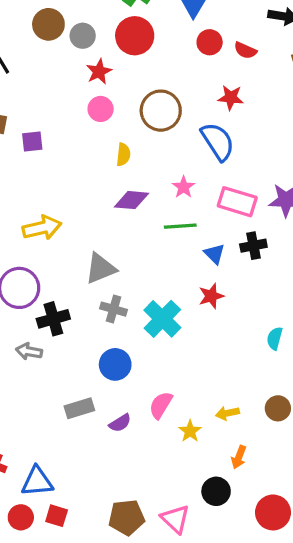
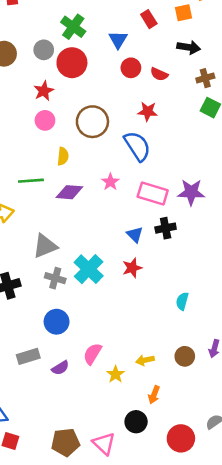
gray circle: (83, 36) -> (44, 50), moved
green line: (180, 226) -> (31, 181), moved
cyan cross: (162, 319) -> (89, 269), moved

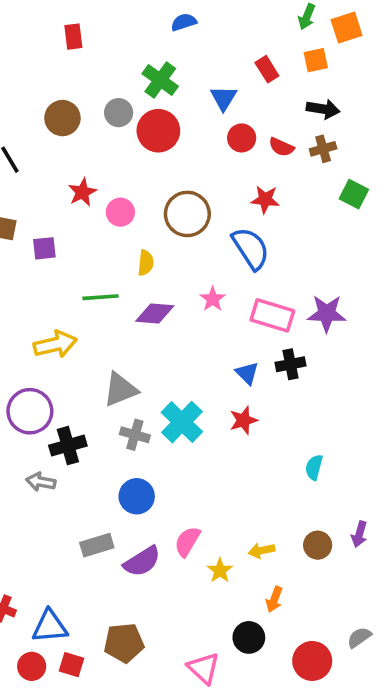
brown cross: (205, 78) -> (323, 149), moved
red star: (44, 91) -> (82, 192), moved
purple semicircle: (60, 368) -> (142, 561), size x1.5
brown pentagon: (66, 442) -> (124, 643), moved

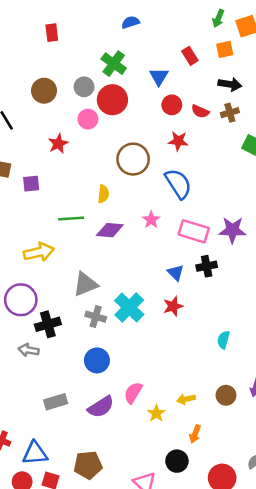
red star: (265, 199) -> (178, 141), moved
pink circle: (120, 212) -> (88, 119), moved
gray rectangle: (97, 545) -> (56, 402), moved

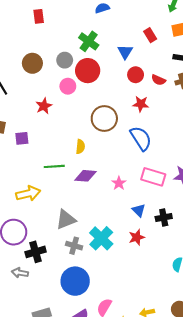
pink star: (151, 220) -> (119, 183), moved
black cross: (207, 266) -> (164, 218), moved
blue circle: (97, 360) -> (75, 281), size x1.4

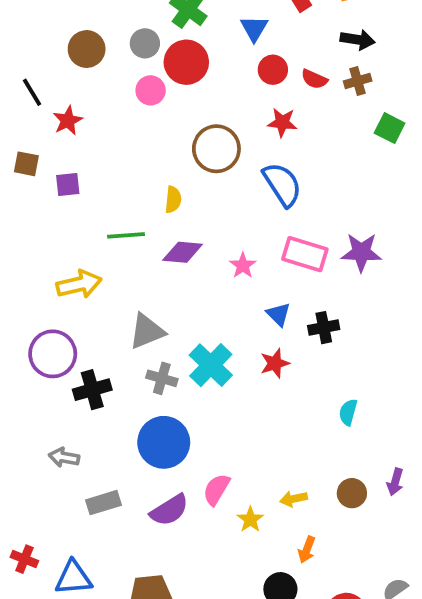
red star: (44, 106) -> (68, 121), moved
gray arrow: (20, 273) -> (64, 457), moved

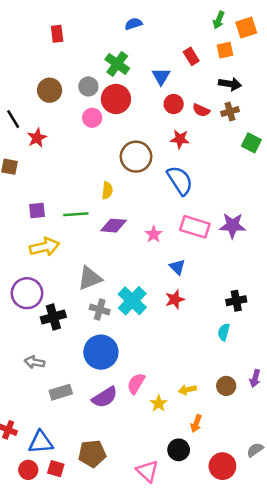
purple square: (68, 185) -> (37, 211), moved
black cross: (324, 328) -> (236, 301), moved

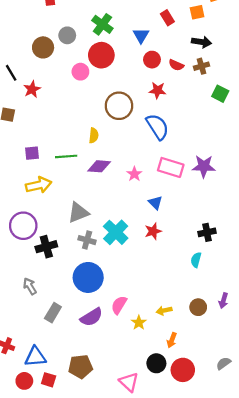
gray circle: (88, 86) -> (67, 35), moved
gray arrow: (35, 362) -> (30, 286), turned 49
gray rectangle: (61, 392) -> (53, 313), turned -42
red circle: (222, 466) -> (183, 370), moved

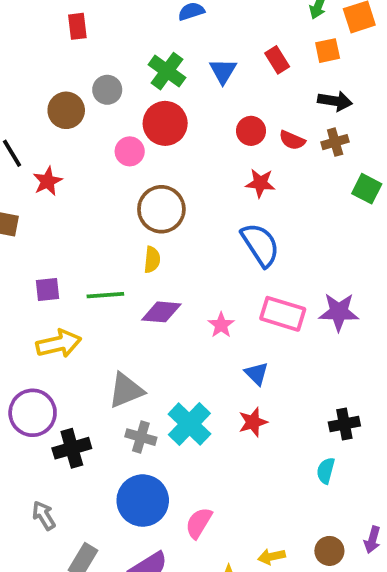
blue triangle: (141, 35) -> (223, 71), moved
brown circle: (119, 106) -> (161, 209), moved
pink semicircle: (119, 305) -> (199, 523), moved

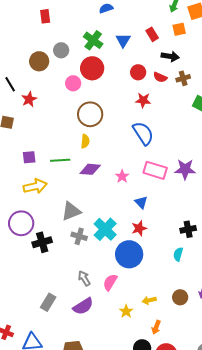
black arrow: (335, 101) -> (170, 56), moved
blue circle: (143, 501) -> (129, 254), moved
gray arrow: (44, 515) -> (84, 278), moved

